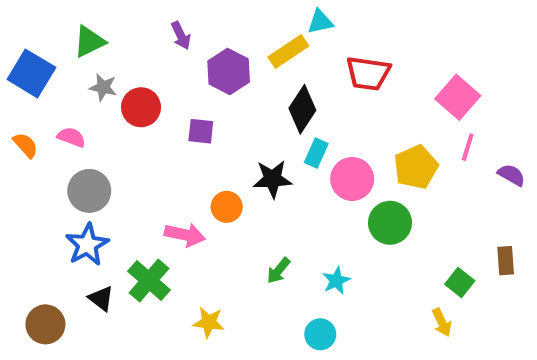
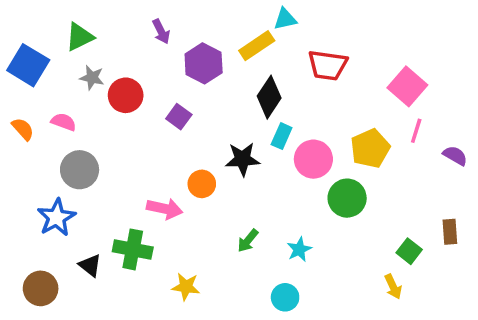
purple square: (201, 131) -> (179, 117), turned 30
blue star: (87, 245) -> (57, 218), moved
green cross: (149, 281) -> (133, 249), turned -30

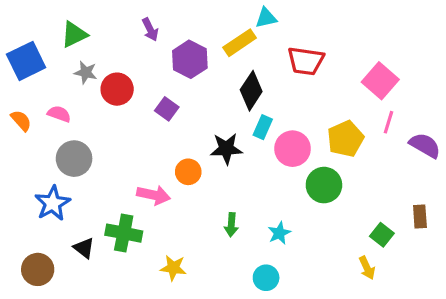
blue square: (28, 65) -> (26, 61), turned 33
purple semicircle: (455, 156) -> (425, 145), size x1.4
green arrow: (248, 241) -> (231, 225), turned -35

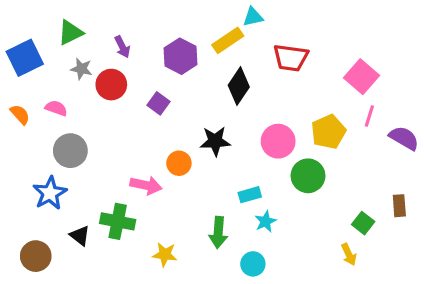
purple arrow: (150, 29) -> (122, 47), moved
cyan rectangle: (263, 127) -> (250, 195), moved, turned 50
green arrow: (231, 225) -> (218, 232), moved, size x1.4

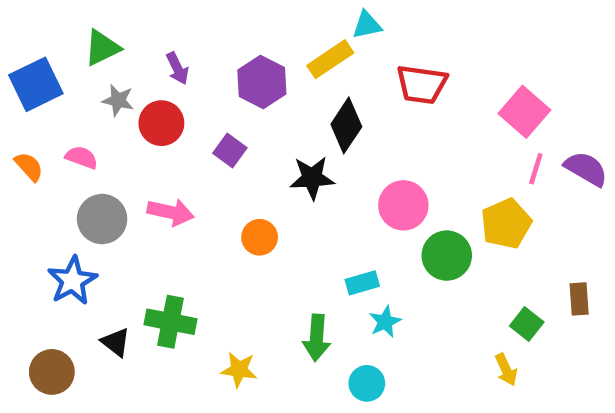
yellow pentagon: (328, 132) -> (506, 224), moved
purple semicircle: (404, 138) -> (586, 169), moved
black star: (215, 141) -> (312, 178), moved
pink arrow: (146, 185) -> (171, 212), moved

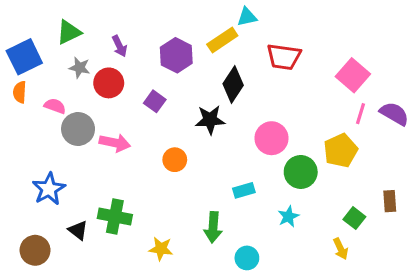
orange semicircle: (29, 167) -> (20, 92), moved, turned -135
gray circle: (102, 219) -> (78, 129), moved
cyan star: (385, 322) -> (288, 217), moved

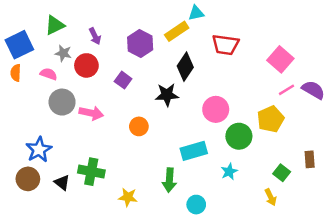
pink semicircle: (55, 106) -> (49, 74), moved
pink line: (361, 114) -> (286, 90), turned 42
cyan rectangle: (244, 190) -> (194, 151), size x1.5
brown circle: (35, 250) -> (28, 179), moved

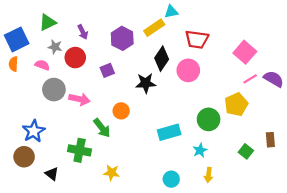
purple square: (123, 80) -> (107, 70), turned 32
pink circle: (216, 109) -> (188, 70), moved
green arrow: (169, 180) -> (102, 128), moved, turned -42
black triangle: (62, 183) -> (52, 174), moved
yellow arrow: (271, 197) -> (209, 175), moved, turned 32

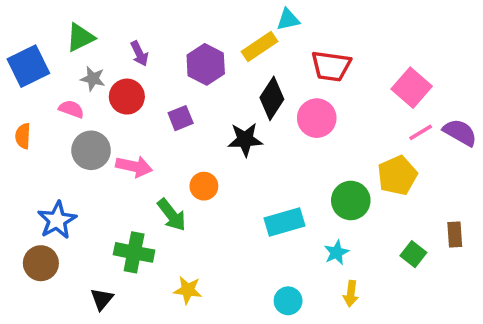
orange semicircle: (13, 64) -> (23, 136), moved
black triangle: (52, 174) -> (102, 299), moved, turned 32

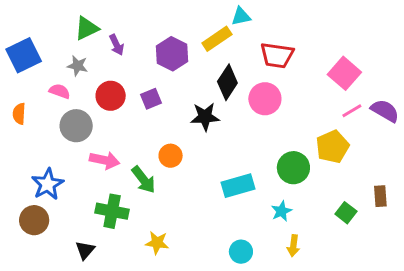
green triangle: (80, 37) -> (87, 28), moved
red circle: (127, 97) -> (111, 96), moved
pink arrow: (134, 166) -> (105, 160), moved

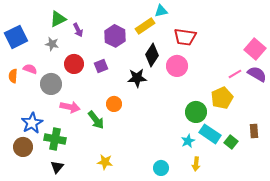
pink square: (344, 73) -> (255, 49), moved
pink semicircle: (60, 91) -> (30, 69), moved
cyan rectangle: (238, 186) -> (210, 134), moved, turned 50
green cross: (112, 211) -> (55, 139), moved

